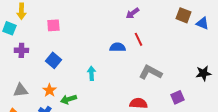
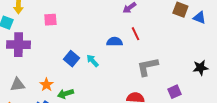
purple cross: (21, 50) -> (18, 45), size x1.6
blue square: (53, 60) -> (71, 59), moved
gray L-shape: (150, 72) -> (147, 67), turned -40
cyan arrow: (91, 73) -> (92, 61), moved, turned -40

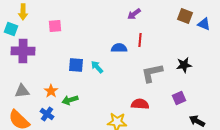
red line: (135, 34) -> (140, 40), turned 32
blue square: (71, 59) -> (76, 65), turned -35
black star: (200, 68) -> (184, 65), moved

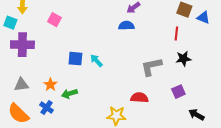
pink square: (55, 26) -> (54, 20), turned 32
red line: (140, 40) -> (176, 34), moved
blue semicircle: (119, 48) -> (126, 26), moved

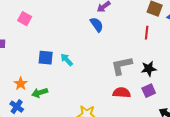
blue semicircle: (126, 26) -> (97, 25), turned 56
black star: (183, 59) -> (149, 69), moved
red semicircle: (139, 98) -> (122, 93), moved

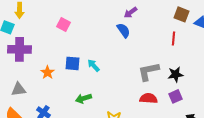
pink square: (25, 19) -> (63, 24), moved
orange star: (21, 84) -> (47, 72), moved
green arrow: (40, 93) -> (83, 98), moved

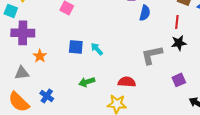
blue semicircle: (123, 30) -> (145, 13), moved, turned 49
orange star: (47, 72) -> (40, 56), moved
black star: (175, 74) -> (179, 43), moved
red semicircle: (148, 98) -> (127, 82), moved

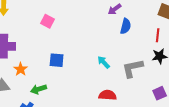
cyan arrow: (97, 49) -> (104, 62), moved
green arrow: (87, 82) -> (39, 89), moved

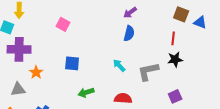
blue semicircle: (126, 26) -> (129, 33), moved
green arrow: (39, 89) -> (86, 92), moved

